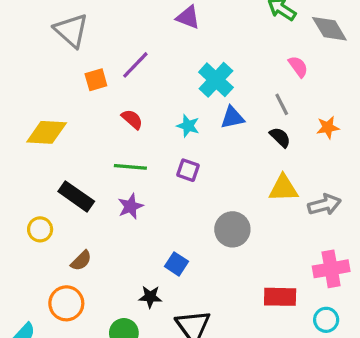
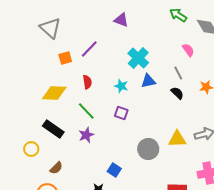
red semicircle: (132, 119) -> (87, 82), turned 40
yellow diamond: (47, 132) -> (54, 93), moved
green line: (130, 167) -> (86, 111), turned 42
yellow triangle: (283, 188) -> (177, 139), moved

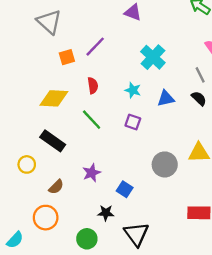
blue triangle: (148, 81) -> (166, 98), moved
purple star: (86, 135) -> (92, 173), moved

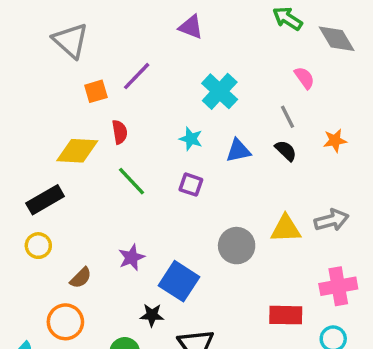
red semicircle: (93, 85) -> (120, 132), moved
black rectangle: (53, 141) -> (45, 200), moved, turned -65
blue square: (125, 189) -> (179, 281), size x1.6

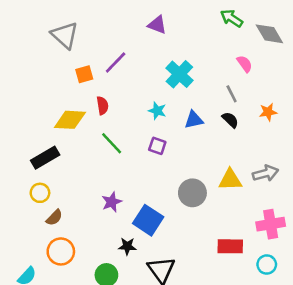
brown semicircle: (81, 278) -> (54, 218), moved

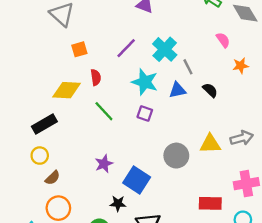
purple line: (116, 63) -> (126, 48), moved
gray line: (232, 94) -> (188, 67), moved
cyan star: (157, 111) -> (145, 82), size x1.6
orange star: (268, 112) -> (241, 66), moved

